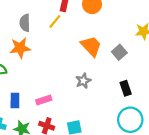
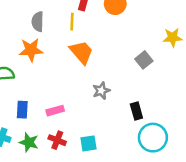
yellow line: (55, 21) -> (72, 22), turned -40
orange trapezoid: (91, 46) -> (81, 52), moved
black rectangle: (126, 88) -> (136, 111), moved

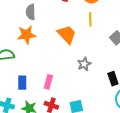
yellow line: (72, 22) -> (90, 19), moved
pink rectangle: (55, 111) -> (48, 82), turned -56

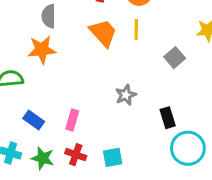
orange trapezoid: (67, 34) -> (103, 33), moved
blue rectangle: (22, 83) -> (34, 120), turned -56

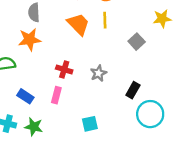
black rectangle: (168, 118) -> (133, 90), turned 49
red cross: (76, 155) -> (64, 70), moved

